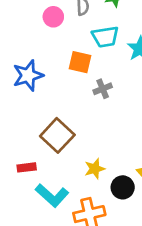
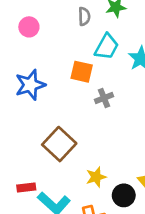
pink circle: (53, 17) -> (29, 27), moved
cyan trapezoid: (105, 37) -> (107, 47), turned -52
red rectangle: (27, 167) -> (26, 187), moved

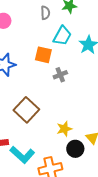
yellow star: (96, 177) -> (64, 129), moved

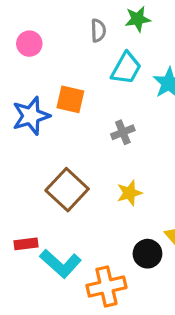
orange square: (43, 55) -> (70, 99), moved
yellow star: (64, 129) -> (129, 193), moved

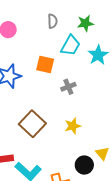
green star: (138, 19) -> (85, 23), moved
orange square: (70, 99) -> (45, 65), moved

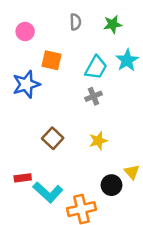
cyan trapezoid: (71, 45) -> (96, 67), moved
orange square: (45, 65) -> (51, 60), moved
brown square: (32, 124) -> (53, 138), size x0.7

